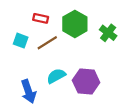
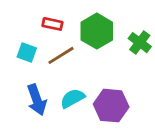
blue arrow: (28, 91) -> (37, 100), moved

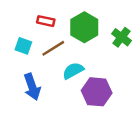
cyan semicircle: (72, 98) -> (73, 71), moved

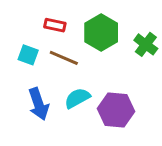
brown line: (53, 48) -> (64, 58), turned 55
cyan semicircle: (73, 71) -> (77, 98), moved

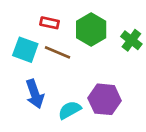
cyan square: (28, 55) -> (25, 50), size x1.4
cyan semicircle: (77, 98) -> (70, 110), moved

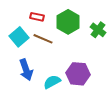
cyan square: (25, 50) -> (19, 37), turned 30

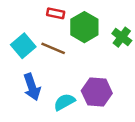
red rectangle: (37, 17) -> (56, 13), moved

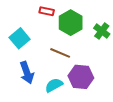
brown line: (53, 48) -> (60, 53), moved

